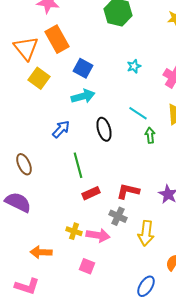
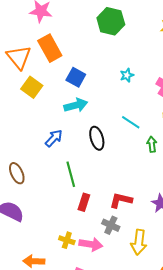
green arrow: (150, 135) -> (152, 144), moved
red rectangle: (91, 193) -> (84, 202), turned -48

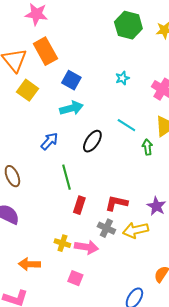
green hexagon: (111, 21) -> (128, 25), moved
black ellipse: (97, 138) -> (92, 141), turned 50
yellow arrow: (139, 242) -> (135, 230), moved, turned 70

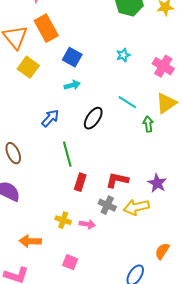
cyan arrow: (71, 108) -> (72, 85), size x0.7
pink arrow: (86, 247) -> (87, 224), size x0.7
pink square: (75, 278) -> (70, 262), moved

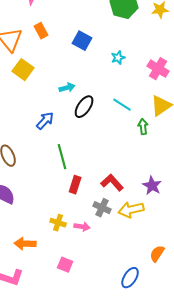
orange rectangle: (46, 28) -> (41, 31), size x0.6
blue square: (72, 57) -> (82, 41), moved
black ellipse: (93, 118) -> (84, 107), moved
red L-shape: (117, 180) -> (112, 183), turned 35

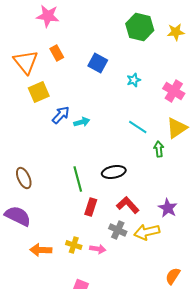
yellow square: (23, 70) -> (39, 92), turned 30
cyan arrow: (67, 88) -> (82, 122), moved
black ellipse: (84, 107) -> (114, 172), moved, turned 45
blue arrow: (45, 121) -> (61, 115), moved
orange arrow: (25, 244) -> (41, 250), moved

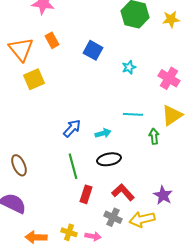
blue arrow: (61, 115) -> (72, 128), moved
cyan arrow: (82, 122) -> (103, 133), moved
cyan line: (138, 127) -> (133, 114), turned -30

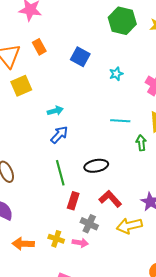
cyan arrow: (103, 133) -> (55, 111), moved
gray cross: (113, 217) -> (89, 224), moved

